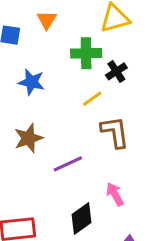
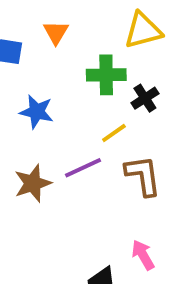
purple line: (68, 164) -> (83, 168), moved

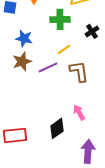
black cross: (145, 98) -> (92, 31), moved
brown star: (33, 183) -> (22, 61), moved

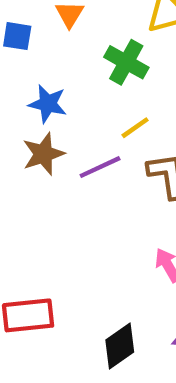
green cross: (60, 19) -> (126, 62), turned 30
black diamond: (57, 128) -> (120, 346), moved

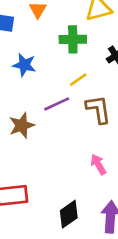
green cross: (126, 62) -> (73, 39), turned -30
brown star: (43, 154) -> (22, 125), moved

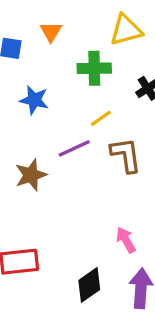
pink arrow: (98, 164) -> (126, 240), moved

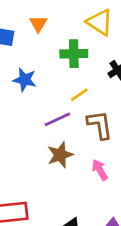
yellow triangle: (126, 30) -> (100, 22), turned 48
brown star: (31, 175) -> (60, 155), moved
pink arrow: (126, 240) -> (100, 170), moved

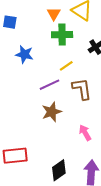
orange triangle: (38, 24) -> (54, 14), moved
pink arrow: (100, 170) -> (85, 133), moved

